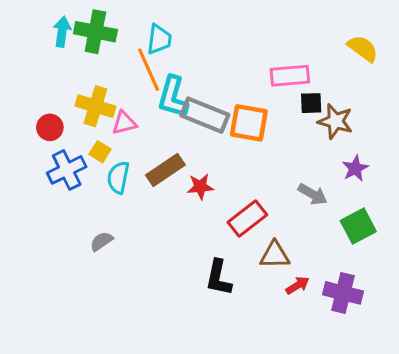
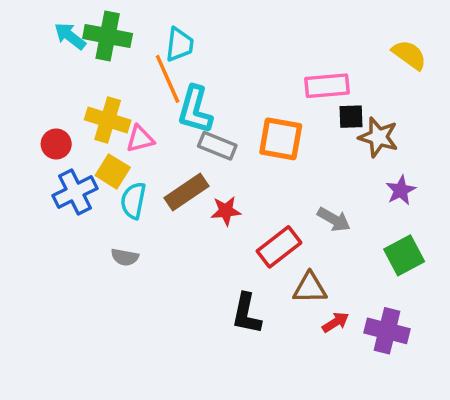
cyan arrow: (62, 32) -> (70, 36), turned -60
gray rectangle: (205, 115) -> (217, 146), moved, size x0.7
yellow square: (100, 152) -> (113, 171), size x1.4
gray arrow: (313, 194) -> (334, 219), moved
gray semicircle: (102, 241) -> (125, 257), moved, turned -135

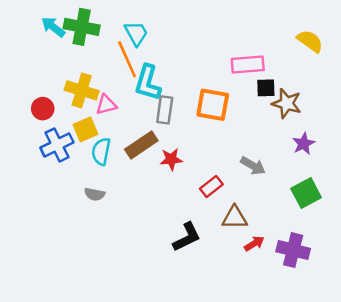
cyan trapezoid: (180, 45) -> (136, 33), turned -36
gray rectangle: (217, 146) -> (165, 110), turned 76
yellow square: (113, 171) -> (86, 129), turned 35
red rectangle: (279, 247) -> (211, 186), size x0.7
black L-shape: (246, 314) -> (187, 237), turned -128

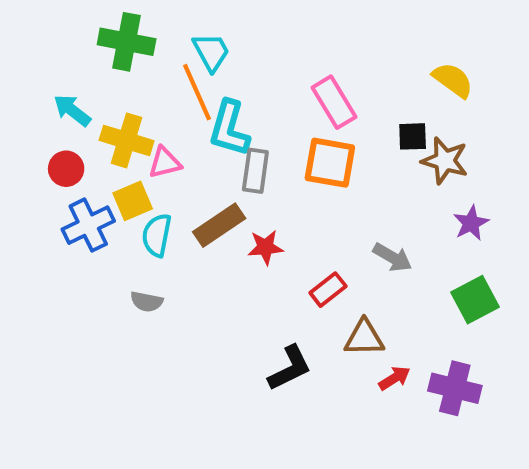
cyan arrow: (53, 27) -> (72, 110), moved
yellow semicircle: (310, 41) -> (453, 80), moved
pink rectangle: (248, 64) -> (334, 102), moved, turned 64

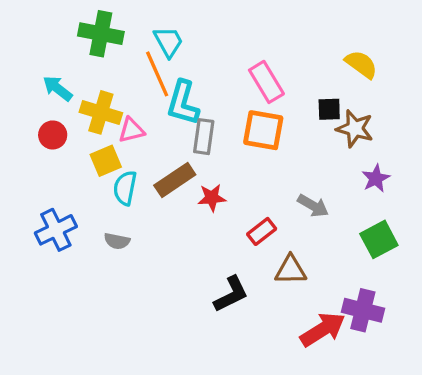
blue cross: (88, 225) -> (56, 230), moved
red arrow: (394, 378) -> (323, 329), moved, size x1.8

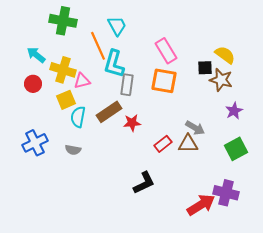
cyan trapezoid: (168, 42) -> (117, 26), moved
yellow semicircle: (361, 64) -> (225, 55), moved
brown triangle: (291, 270) -> (188, 144), moved

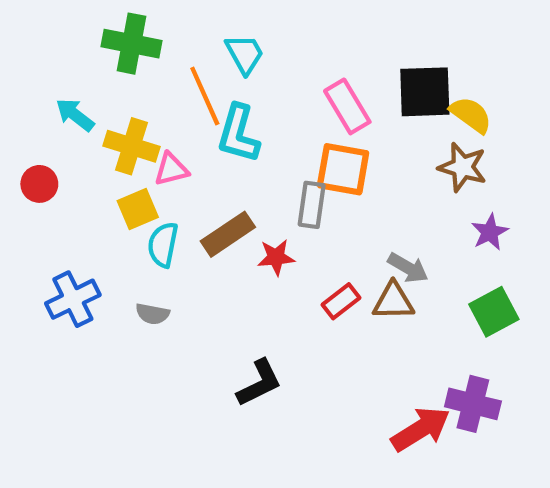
black square: (205, 68) -> (425, 92), moved, size x1.8
red circle: (33, 84) -> (39, 184), moved
gray rectangle: (127, 85) -> (312, 205), moved
black L-shape: (144, 183) -> (259, 383), moved

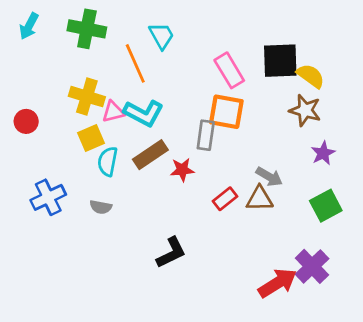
cyan arrow: (75, 115) -> (29, 26), moved, turned -100
cyan L-shape: (238, 134) -> (144, 113), moved, turned -78
purple cross: (473, 404) -> (312, 266), turned 32

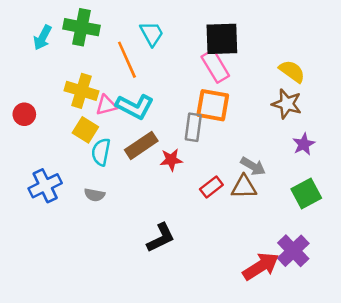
cyan arrow: (29, 26) -> (43, 38), moved
black square: (280, 61) -> (222, 39), moved
yellow square: (91, 138) -> (85, 130), turned -35

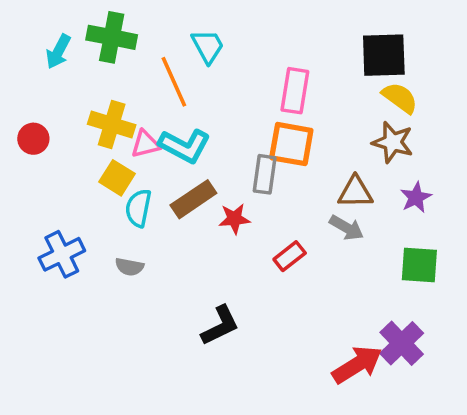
black square: (222, 39) -> (384, 55), moved
pink rectangle: (215, 66) -> (295, 91), turned 40
red circle: (24, 114) -> (33, 139), moved
brown triangle: (244, 187) -> (355, 192), moved
green square: (306, 194) -> (419, 265), turned 32

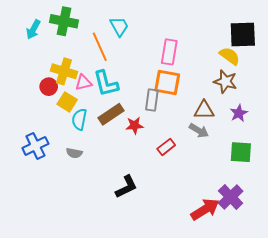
black square: (384, 55) -> (243, 35), moved
red circle: (33, 139) -> (49, 87), moved
cyan L-shape: (185, 146) -> (106, 84), turned 48

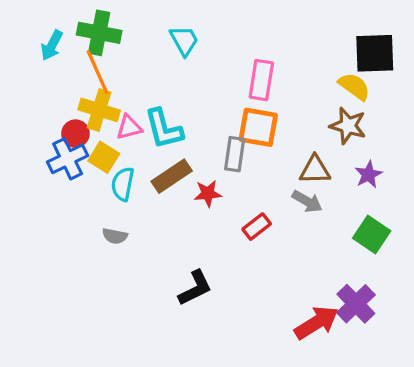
orange line: (100, 47) -> (98, 72), moved
blue cross: (35, 146) -> (68, 159), moved
green square: (241, 152) -> (372, 234), turned 30

